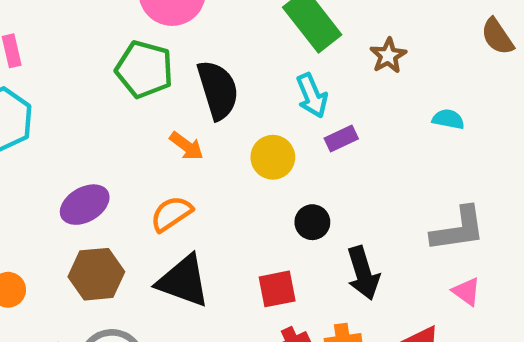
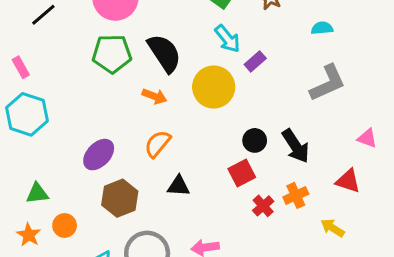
yellow circle: (273, 157) -> (214, 87), size x1.4
black circle: (312, 222) -> (255, 140), moved
gray L-shape: (458, 229) -> (328, 83), moved
black triangle: (183, 281) -> (179, 186), size x0.6

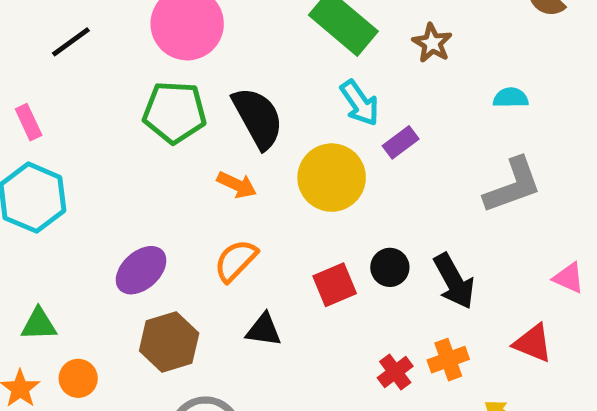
red square: (242, 173) -> (335, 285), moved

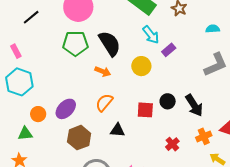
yellow circle: (332, 178) -> (141, 66), size x0.7
red square: (335, 285) -> (145, 110), turned 30
orange cross: (448, 360) -> (204, 136), moved
orange circle: (78, 378) -> (38, 114), moved

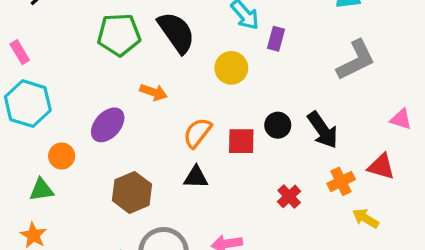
purple rectangle: (169, 50) -> (276, 39), turned -32
orange arrow: (103, 71) -> (154, 92), moved
orange semicircle: (104, 102) -> (197, 133), moved
purple ellipse: (66, 109) -> (108, 125), moved

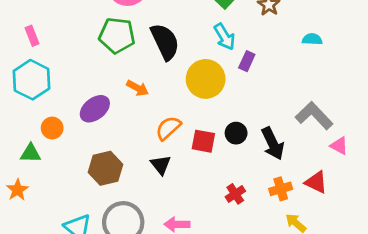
gray L-shape: (356, 60) -> (314, 116), moved, turned -117
yellow circle: (231, 68) -> (206, 79), size x1.4
black triangle: (196, 177) -> (161, 165), turned 40

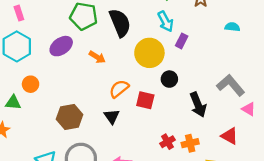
purple ellipse: (95, 109) -> (61, 46), moved
black circle: (236, 133) -> (169, 79), moved
orange cross: (281, 189) -> (190, 143), moved

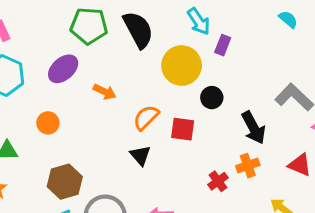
cyan semicircle: (232, 27) -> (288, 19), turned 40
orange arrow: (97, 57) -> (105, 92), moved
orange circle: (31, 84) -> (48, 123), moved
brown hexagon: (70, 117) -> (65, 182), moved
orange cross: (190, 143) -> (248, 166), moved

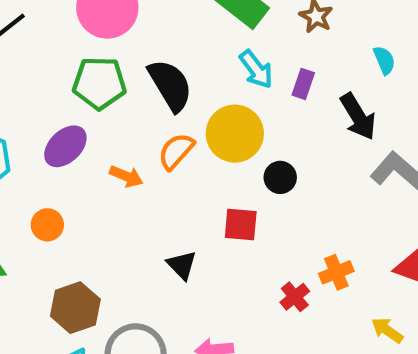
cyan semicircle: (288, 19) -> (384, 60), turned 30
purple rectangle: (223, 45) -> (303, 84), moved
orange semicircle: (146, 118) -> (176, 151), moved
black arrow: (253, 128) -> (358, 117), moved

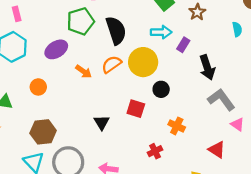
cyan semicircle: (384, 60) -> (237, 29), moved
cyan arrow: (256, 69) -> (161, 32), turned -66
green pentagon: (99, 83) -> (81, 21), turned -30
orange cross: (336, 272) -> (177, 126), moved, turned 35

